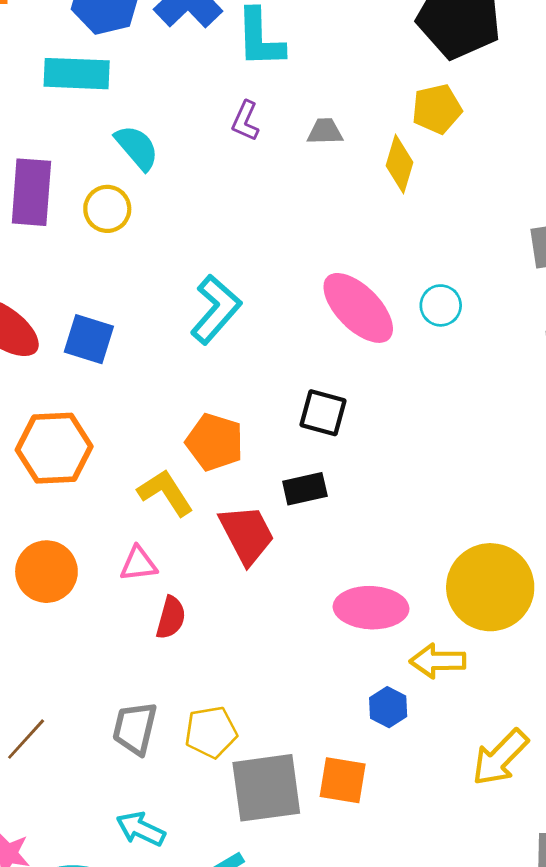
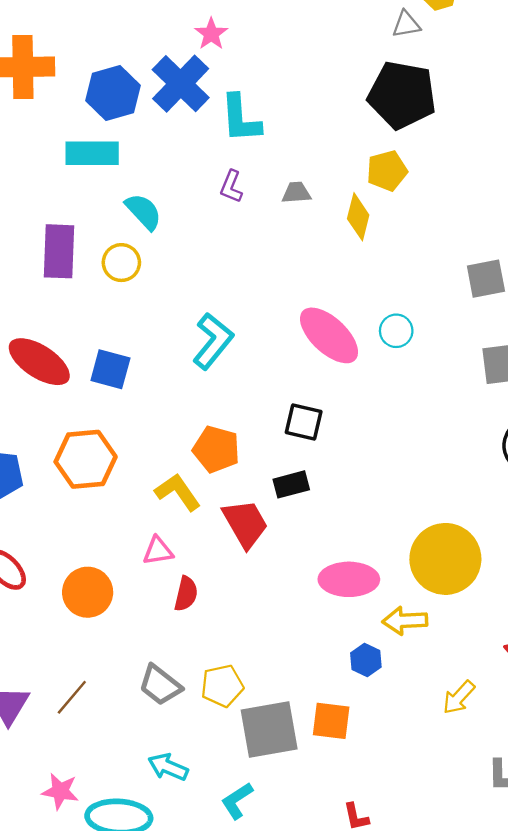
orange circle: (46, 572) -> (88, 592), moved
gray trapezoid: (135, 728) -> (160, 685), turned -63
yellow arrow: (500, 757) -> (459, 697), size x0.7

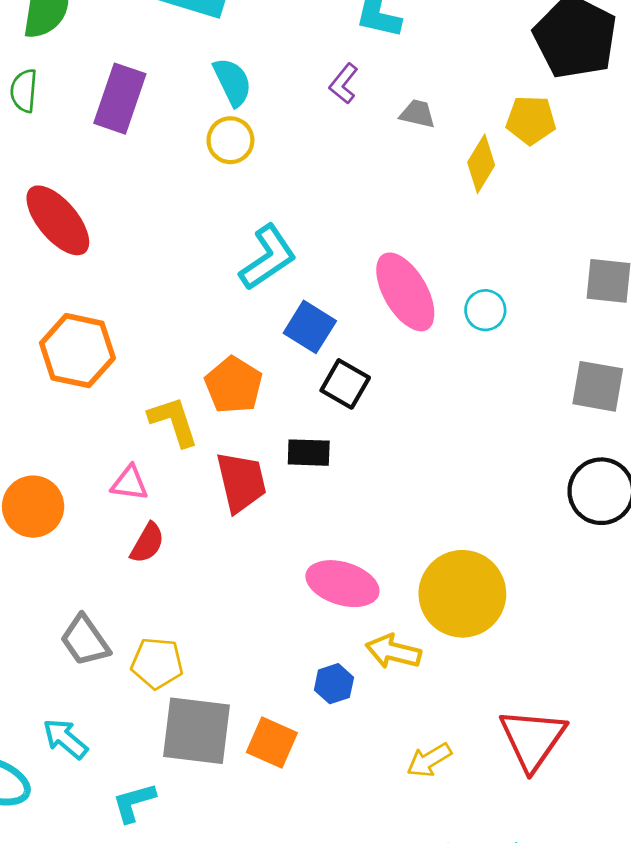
yellow circle: (121, 263) -> (230, 140), moved
blue square: (110, 369) -> (310, 327), moved

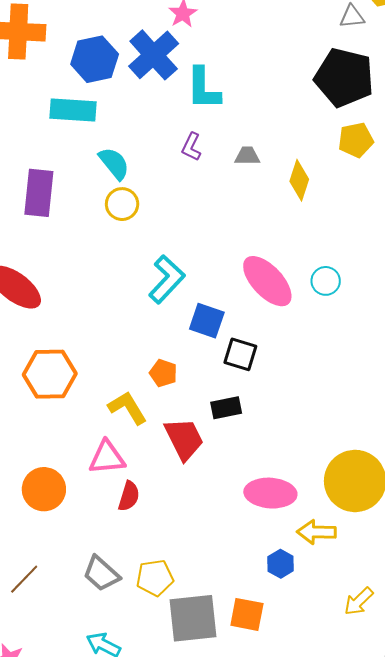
yellow pentagon: (531, 120) -> (356, 140), moved
orange pentagon: (234, 385) -> (163, 373), size x0.7
pink triangle: (130, 483) -> (107, 458), size x1.4

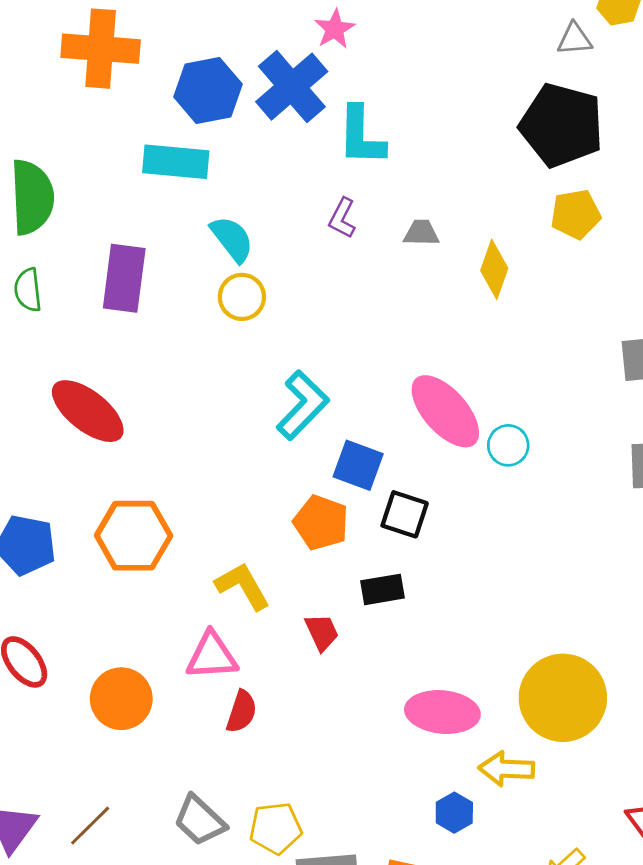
cyan circle: (326, 281) -> (508, 445), moved
orange pentagon: (163, 373) -> (321, 523), moved, size x1.4
red trapezoid: (184, 439) -> (322, 632), size x0.6

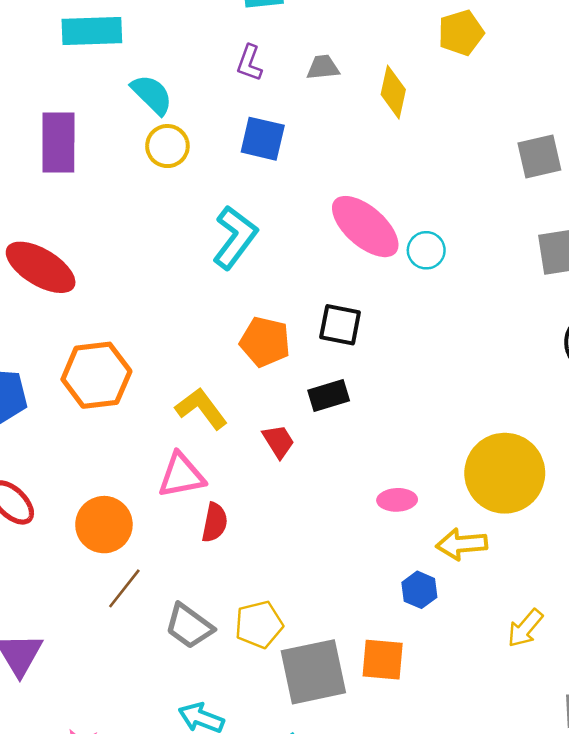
blue square: (358, 465) -> (263, 139), moved
pink ellipse: (442, 712) -> (397, 500), size x0.6
brown line: (90, 826) -> (124, 588), moved

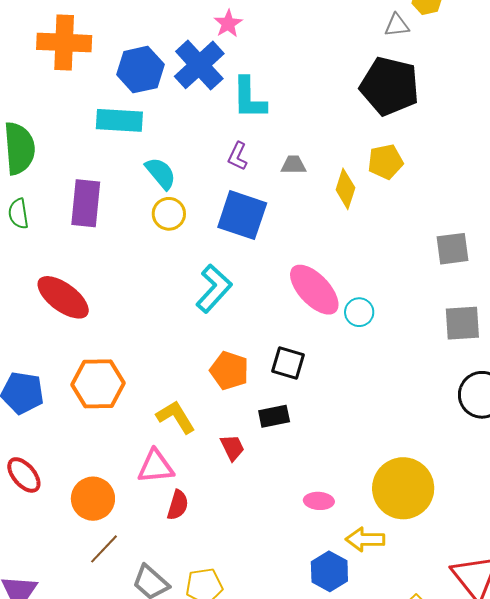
yellow pentagon: (461, 33) -> (385, 162), moved
blue square: (263, 139) -> (242, 215), size x1.4
blue hexagon: (419, 590) -> (329, 571), size x1.4

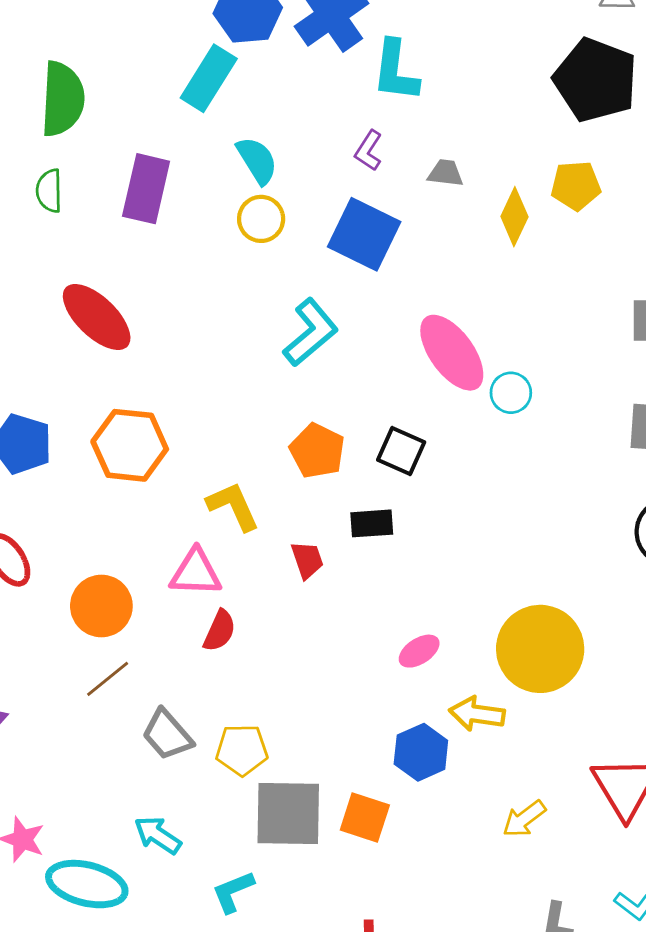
cyan rectangle: (119, 120) -> (209, 78), turned -69
pink ellipse: (319, 501) -> (419, 651), turned -44

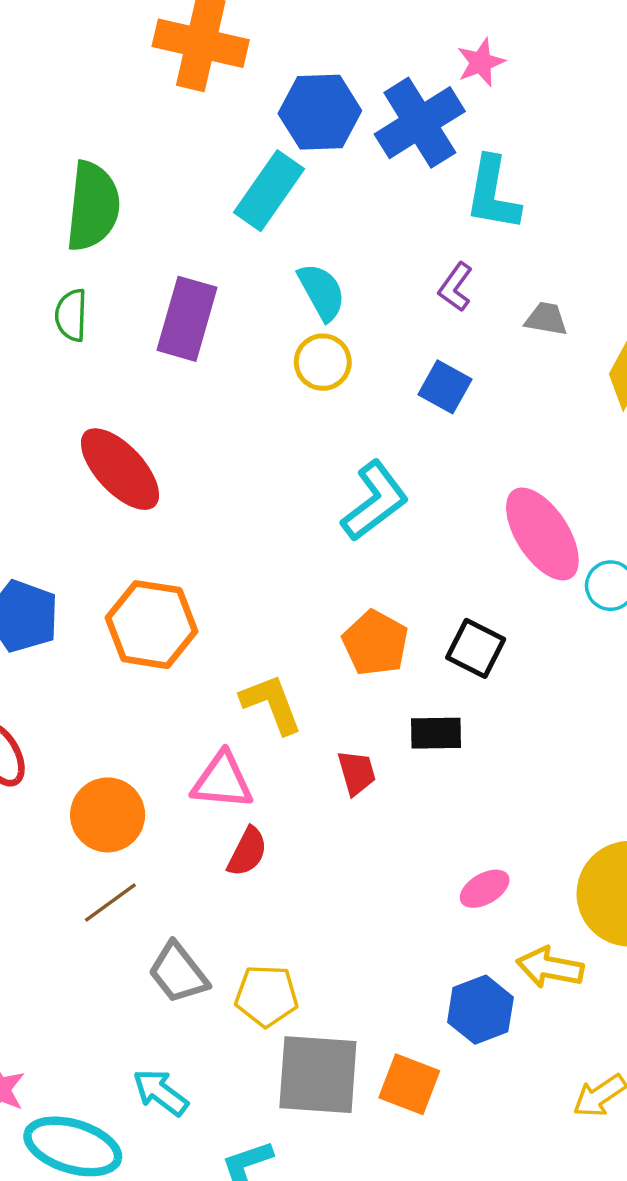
blue square: (364, 234) -> (445, 387), size x0.6

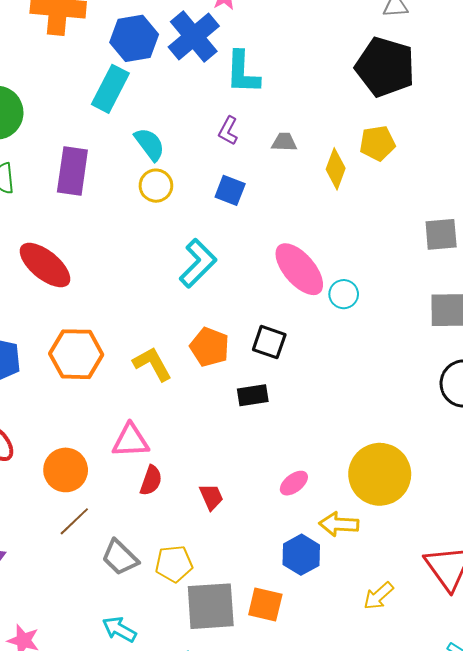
yellow L-shape: (271, 704) -> (152, 364), moved
red trapezoid: (357, 773) -> (211, 497), moved

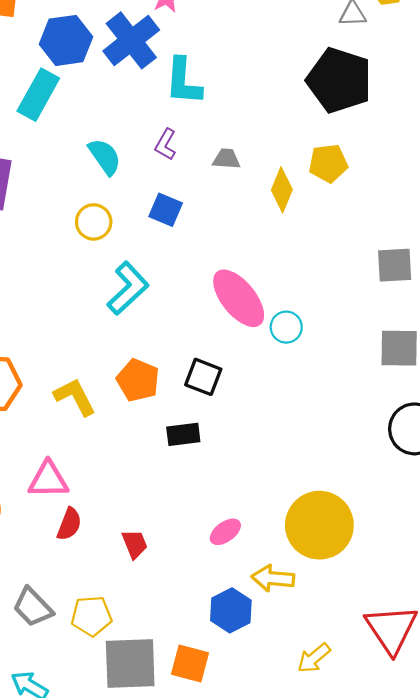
cyan semicircle: (150, 144) -> (105, 157), moved
yellow circle: (156, 186) -> (94, 222), moved

